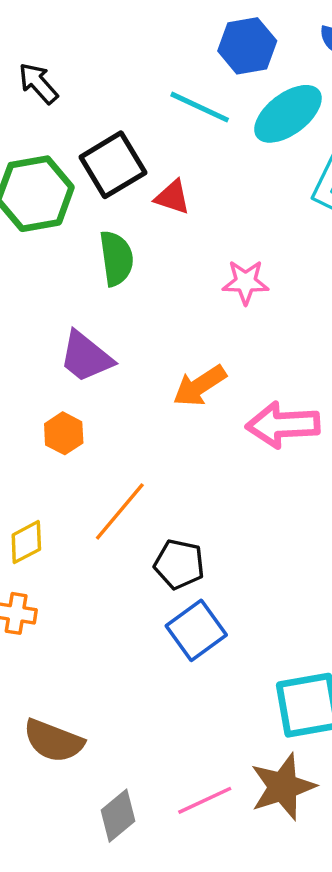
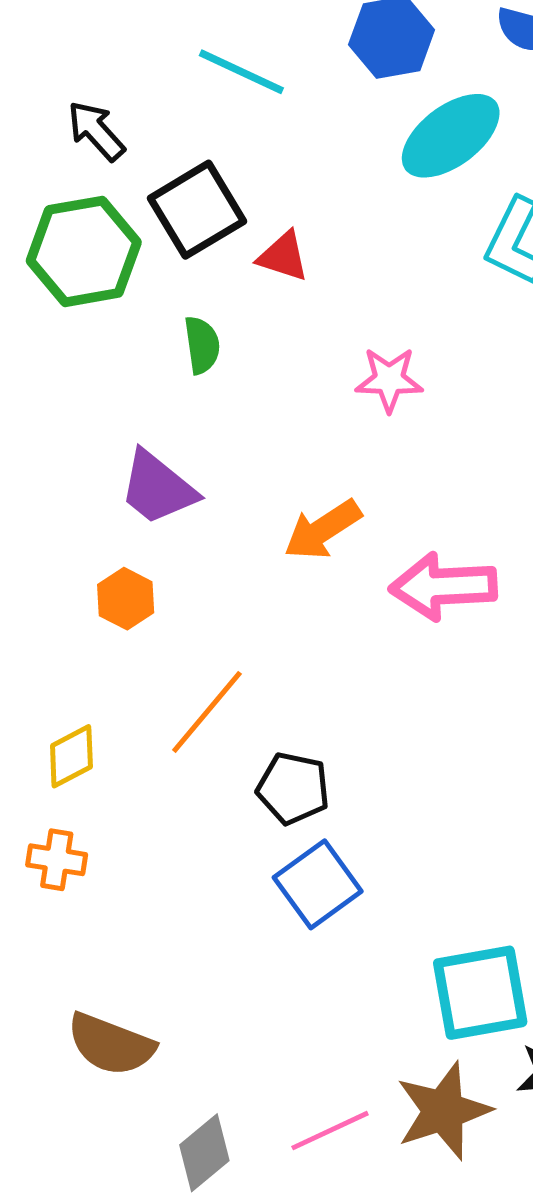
black arrow: (38, 83) -> (96, 131), moved
cyan line: (200, 107) -> (241, 72), moved
green semicircle: (116, 258) -> (202, 345), size x0.7

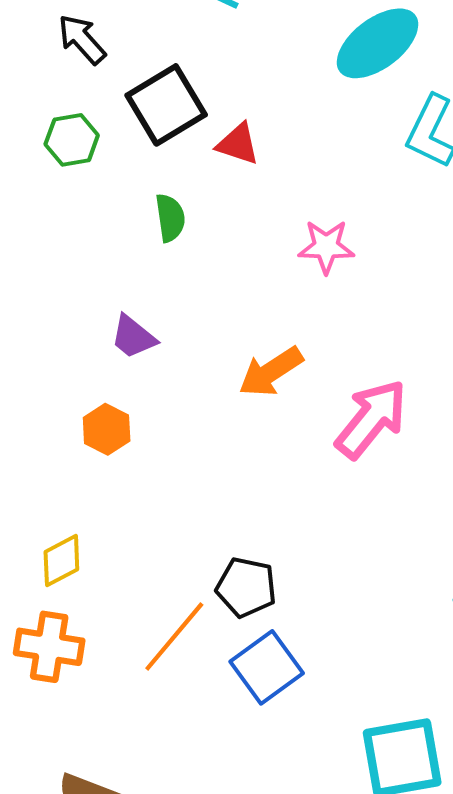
green hexagon: (84, 251) -> (72, 140), size x0.6
purple trapezoid: (158, 488) -> (133, 337), size x0.7
pink arrow: (443, 586) -> (371, 419), turned 132
orange line: (207, 712) -> (174, 637), moved
orange cross: (57, 860) -> (49, 647), size x1.4

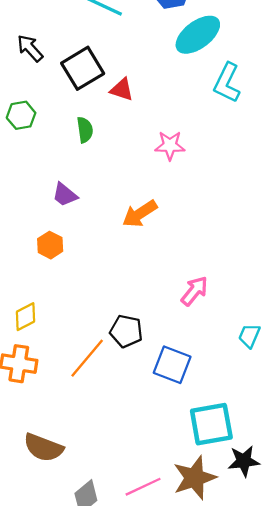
black arrow: (82, 39) -> (30, 48), moved
green hexagon: (72, 140) -> (21, 115), moved
pink arrow: (371, 419) -> (194, 291), moved, size x0.7
blue square: (267, 667) -> (172, 365), moved, turned -33

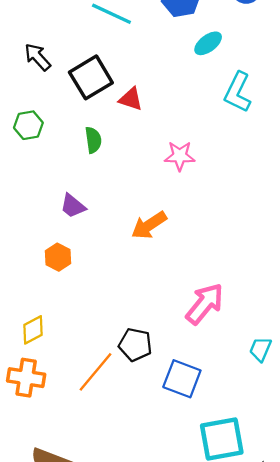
cyan ellipse: (198, 35) -> (208, 43), size x0.6
pink arrow: (194, 291) -> (205, 304), size x1.4

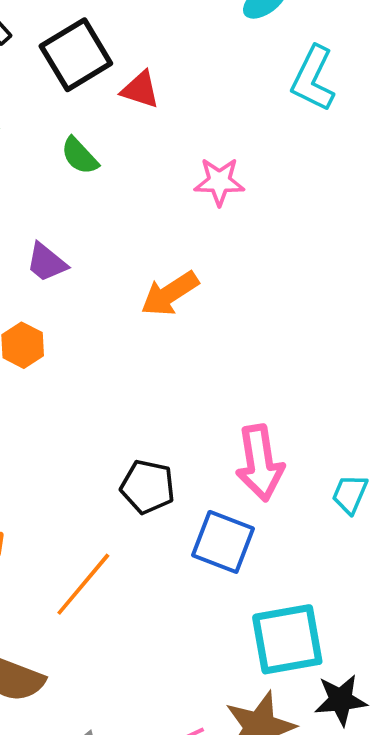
green semicircle: (93, 140) -> (80, 156), turned 145
pink arrow: (205, 304) -> (260, 463), moved, turned 132
orange line: (96, 372) -> (83, 584), moved

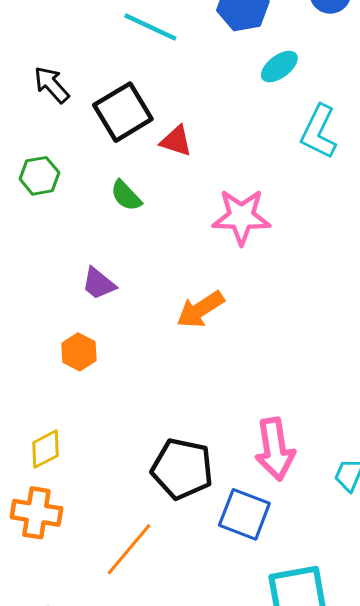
pink star: (219, 182) -> (241, 217), size x1.4
black pentagon: (148, 487) -> (182, 469), size x1.4

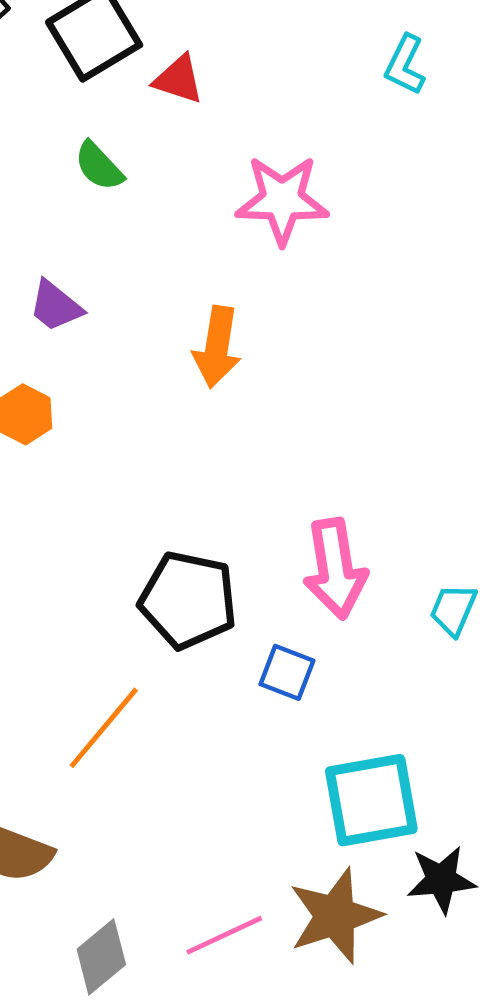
cyan L-shape: (319, 132) -> (405, 65), size x0.7
orange arrow: (200, 309) -> (217, 347), turned -48
blue square: (244, 514) -> (287, 672), size x0.7

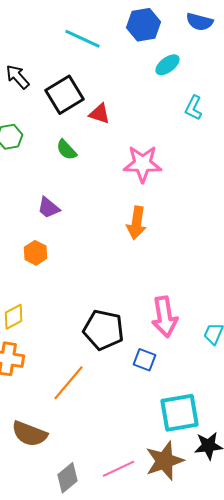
orange arrow: (217, 347) -> (136, 223), moved

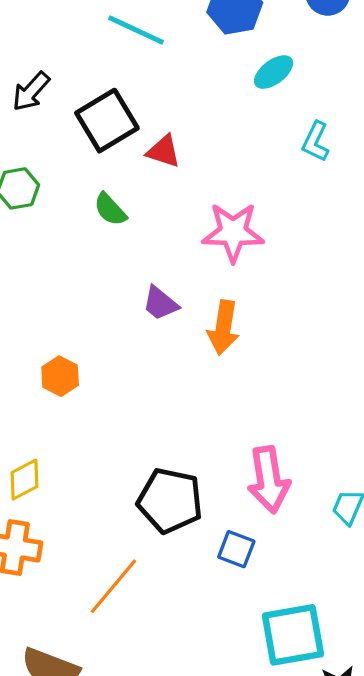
black arrow: (18, 77) -> (31, 91), turned -96
purple trapezoid: (48, 208) -> (160, 303), moved

